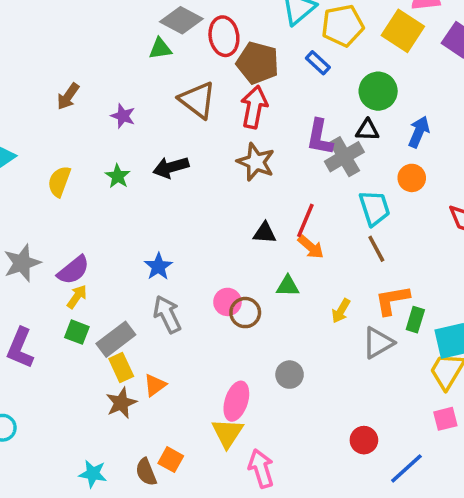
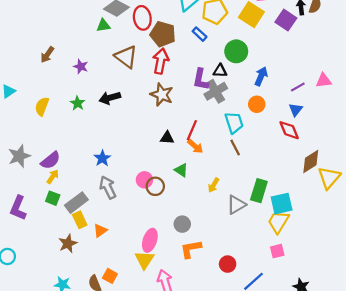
black triangle: (367, 130) -> (220, 71), moved
green triangle: (288, 286) -> (181, 170), turned 32
orange L-shape: (392, 300) -> (191, 249), moved
green rectangle: (415, 320) -> (259, 191), size x1.5
brown star: (121, 403) -> (68, 244), moved

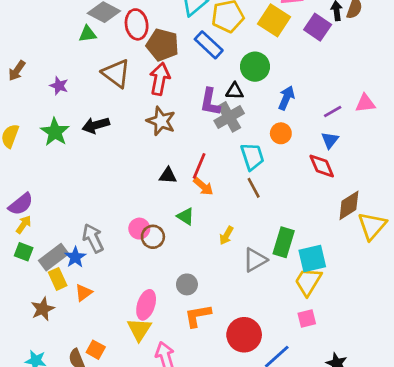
blue rectangle: (200, 34) -> (209, 45), size x1.5
green star: (78, 103) -> (55, 132), size x1.5
blue star: (102, 158) -> (75, 257), moved
red circle: (228, 264) -> (244, 335), size x1.6

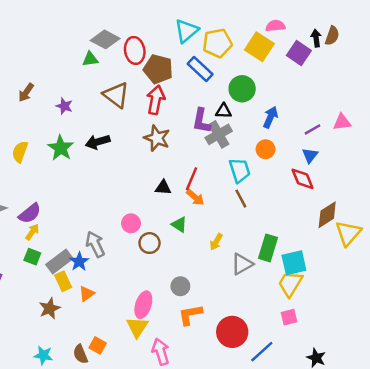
pink circle: (139, 229) -> (131, 223), moved

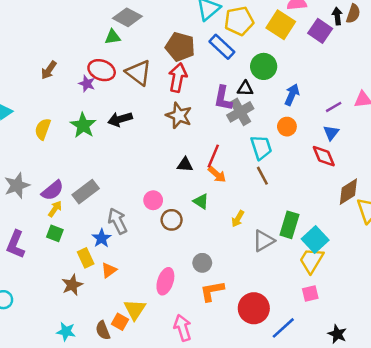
red ellipse: (135, 51) -> (102, 70), moved, turned -60
gray rectangle: (59, 262) -> (86, 192), moved
cyan square: (294, 263) -> (315, 240), turned -30
yellow triangle: (137, 327) -> (135, 309), moved

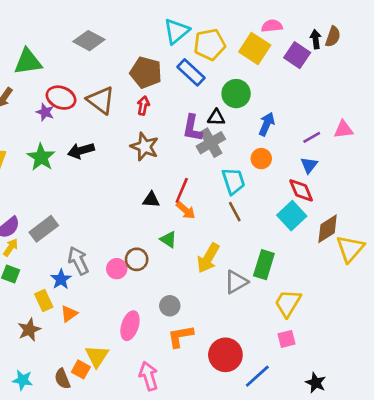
green triangle: (113, 37) -> (28, 62), moved, size x1.6
red arrow: (178, 77) -> (143, 106), size x0.6
pink circle: (153, 200) -> (117, 269), moved
yellow arrow: (238, 219) -> (208, 258), size x1.6
cyan square: (315, 240) -> (292, 216), moved

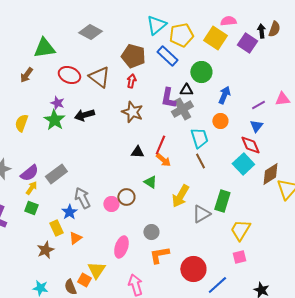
purple star: (45, 112) -> (57, 103), moved

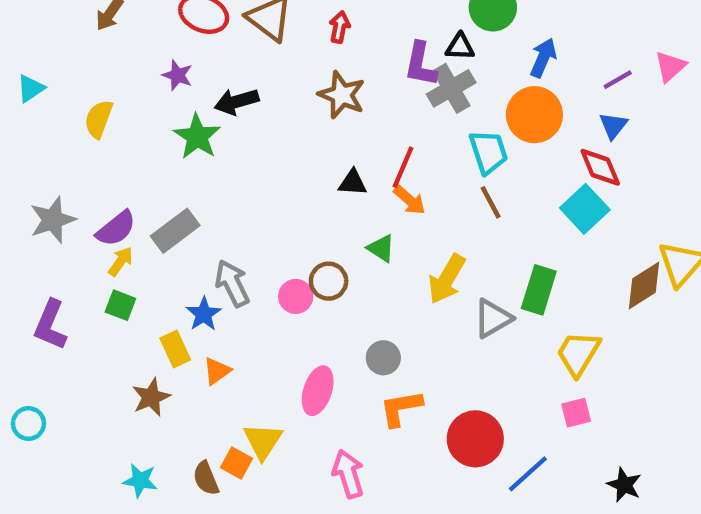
pink triangle: (282, 99) -> (670, 66), turned -35
green star: (54, 120) -> (197, 137), moved
orange circle: (220, 121) -> (534, 115), size x1.6
brown diamond: (270, 174) -> (644, 286), moved

